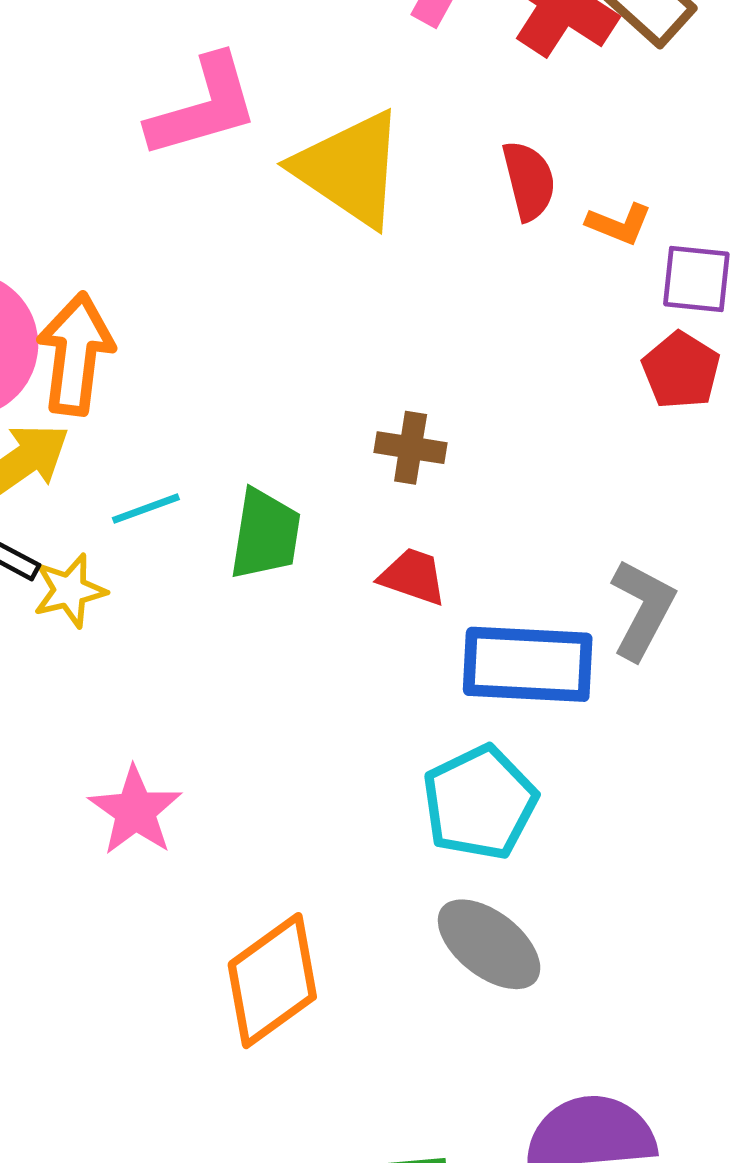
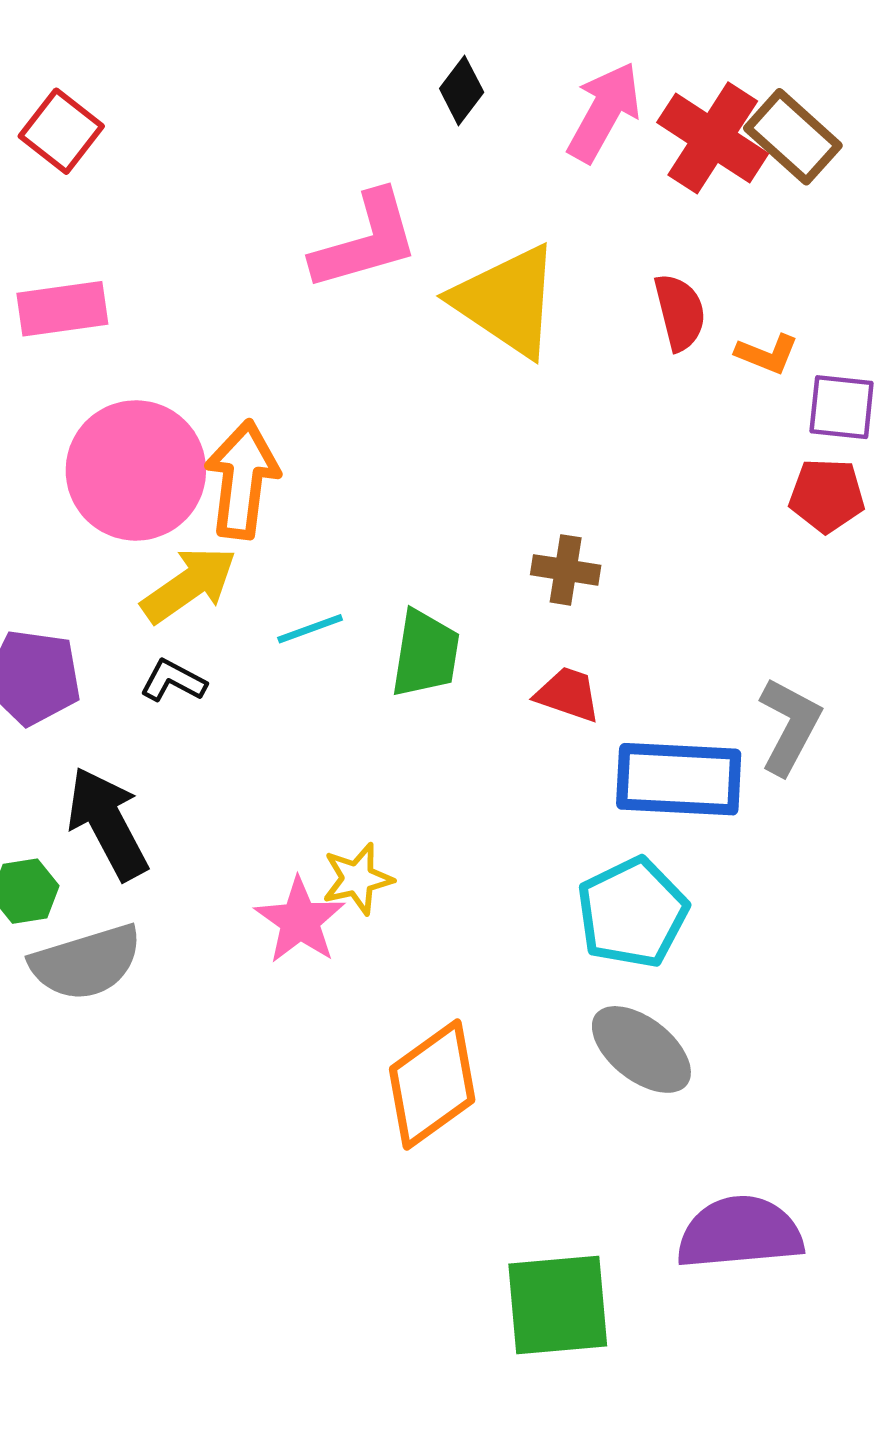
red pentagon: (681, 370) -> (827, 495), turned -30
yellow star: (70, 591) -> (358, 879), moved

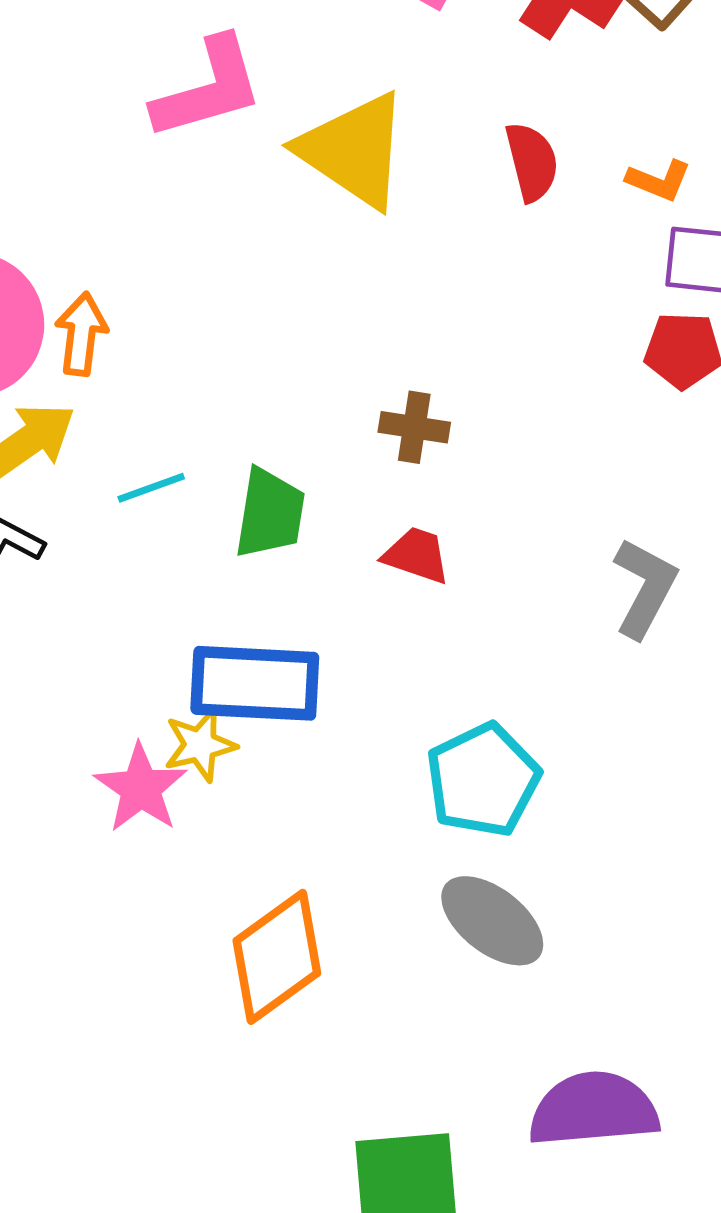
orange L-shape: (767, 354) -> (659, 180), moved
orange arrow: (242, 479) -> (81, 334), size x0.7
blue rectangle: (679, 779) -> (255, 683), moved

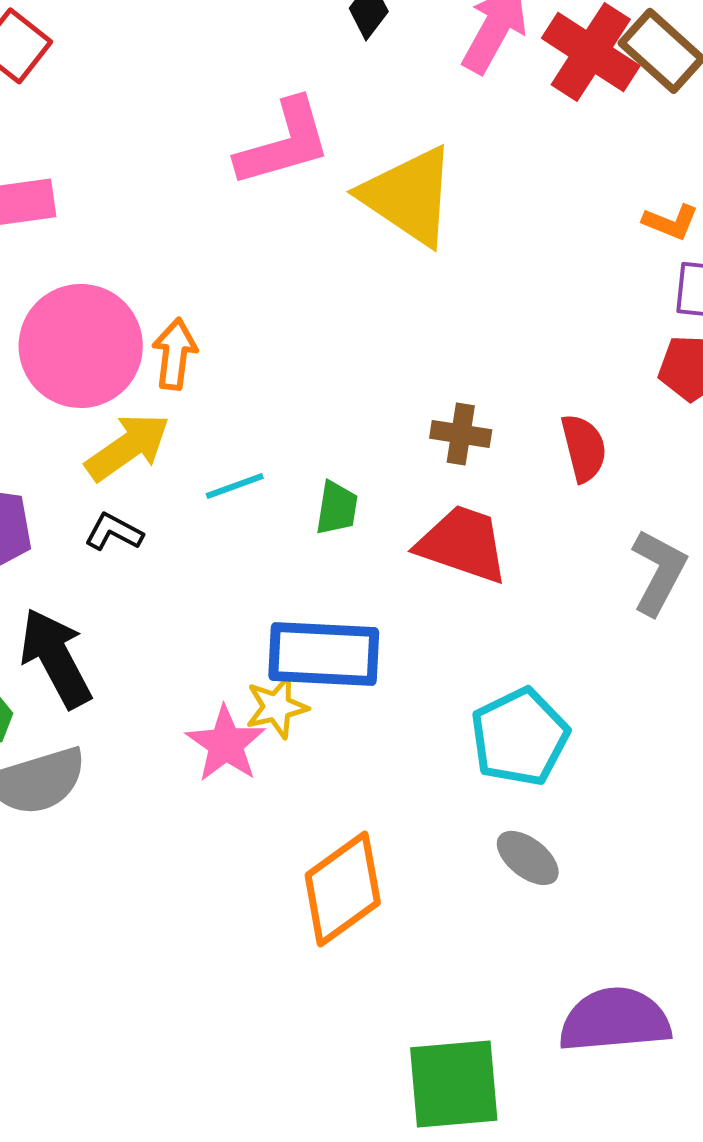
red semicircle: (532, 162) -> (584, 448), moved
green trapezoid: (270, 513) -> (337, 508), size x0.7
red trapezoid: (417, 555) -> (463, 544), size x1.6
gray ellipse: (492, 921) -> (528, 858), size x0.7

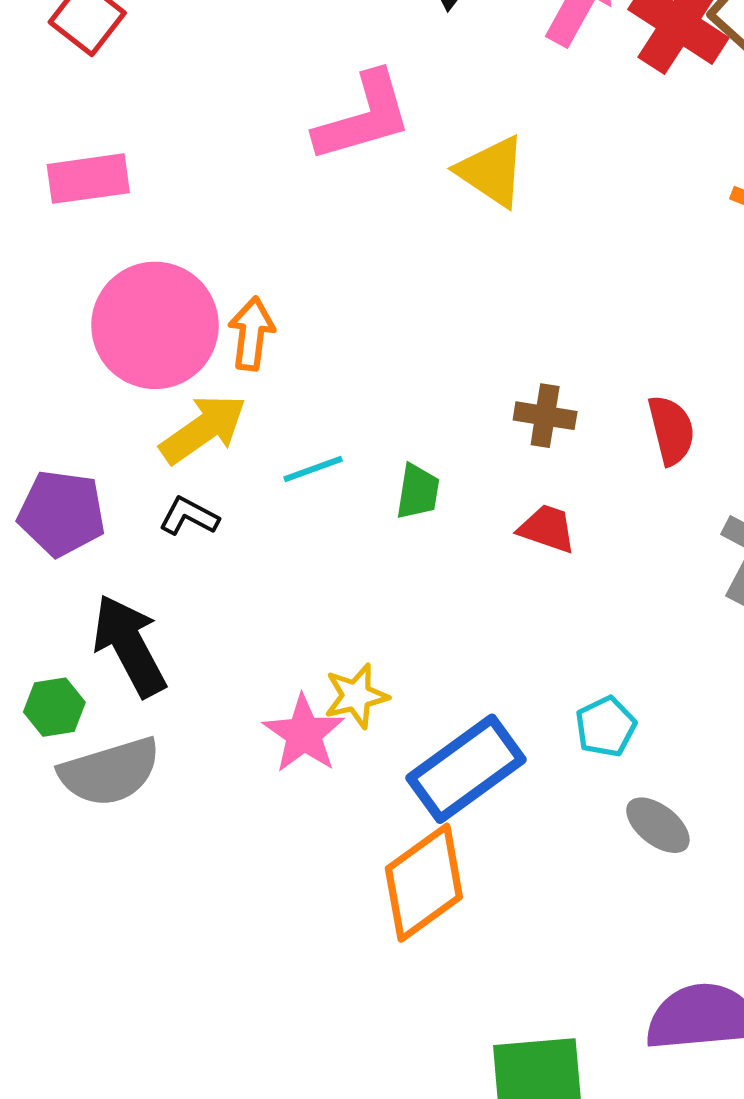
yellow triangle: (409, 196) -> (492, 171), size x0.7
red trapezoid: (463, 544) -> (547, 529), size x0.6
blue rectangle: (324, 654) -> (466, 769), moved, turned -39
cyan pentagon: (520, 737) -> (606, 727), size x0.6
gray ellipse: (528, 858) -> (658, 825), moved

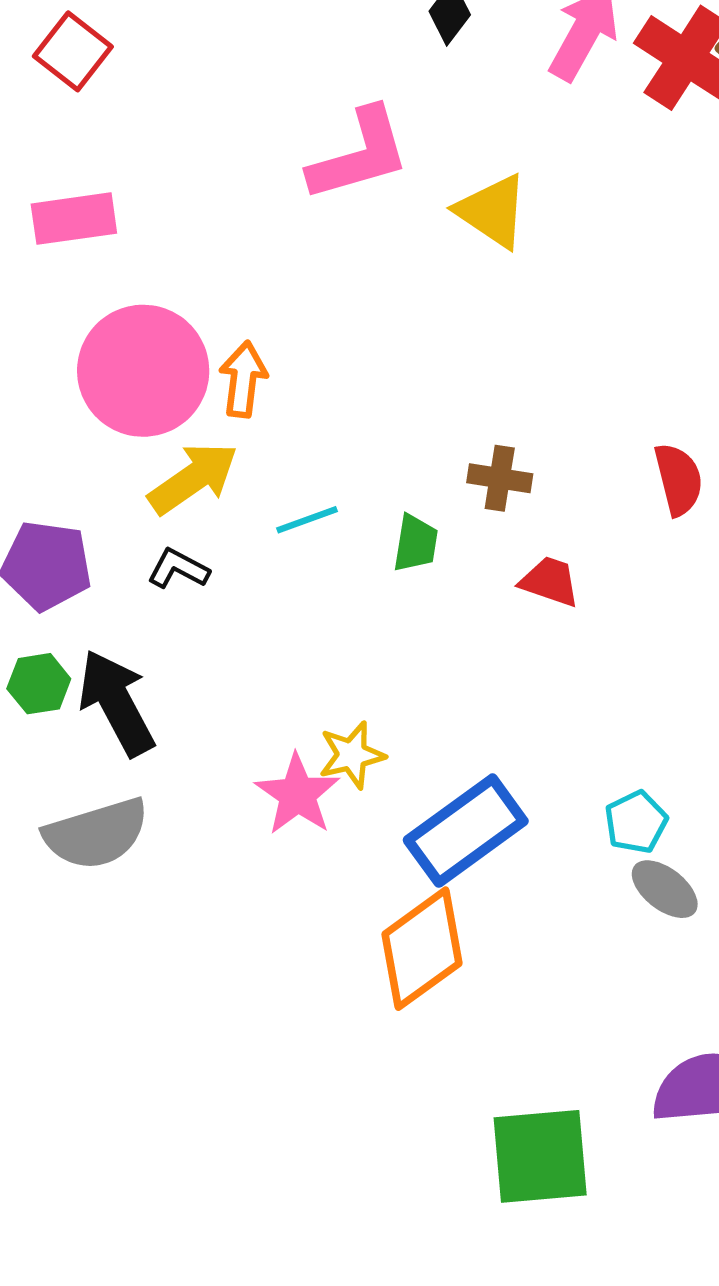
brown cross: (545, 416) -> (500, 478), moved
green hexagon: (54, 707) -> (39, 684), moved
cyan pentagon: (606, 727) -> (636, 822), moved

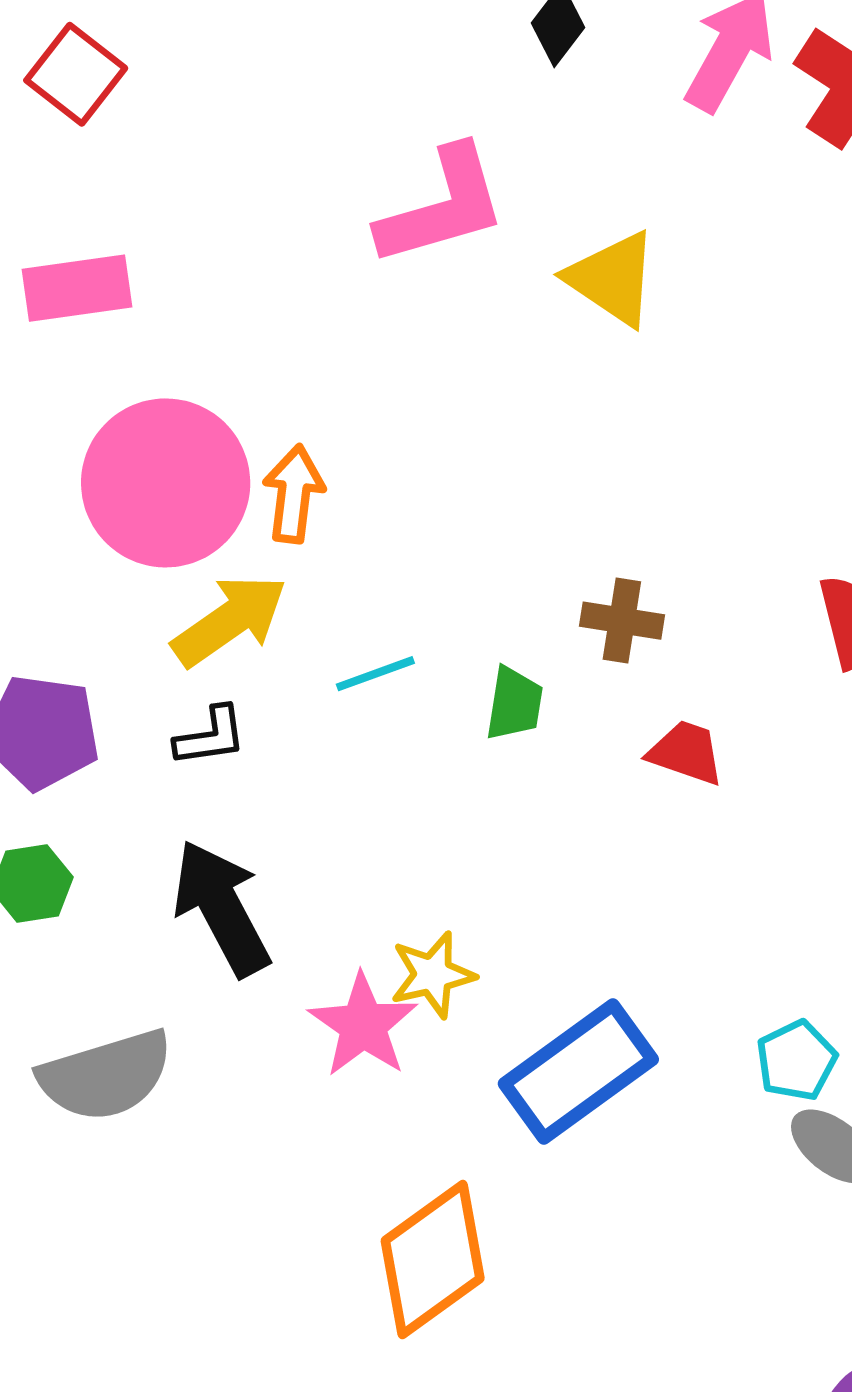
black L-shape: (178, 569) -> (211, 736), turned 144
black arrow: (117, 703) -> (221, 908), moved
orange diamond: (422, 949) -> (433, 1259), moved

